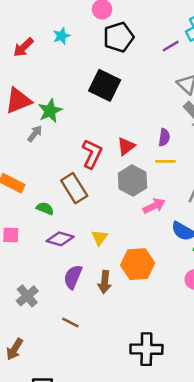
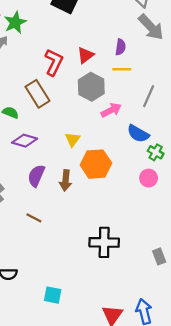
yellow triangle: (100, 238) -> (73, 139), moved

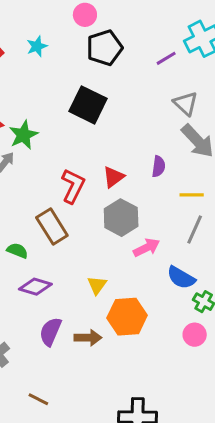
yellow line: (122, 69) -> (192, 195), moved
brown arrow: (66, 180) -> (88, 338), turned -96
brown line: (34, 218) -> (38, 399), moved

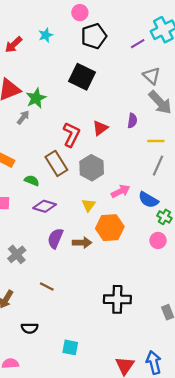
gray hexagon: (121, 218) -> (92, 168), moved
pink arrow: (147, 248) -> (121, 191), moved

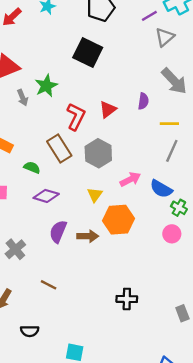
gray triangle: (152, 76) -> (165, 37), moved, turned 36
green star: (36, 98) -> (46, 86), moved
gray arrow: (23, 117) -> (23, 98), turned 120
black cross: (117, 299) -> (127, 299), size x0.7

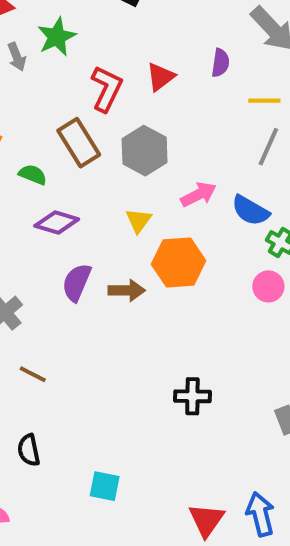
brown line: (49, 285) -> (33, 374), moved
black semicircle: (30, 331) -> (29, 450), turned 78

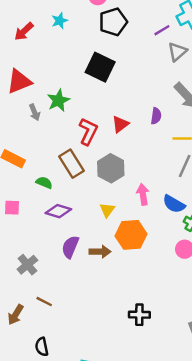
pink arrow: (198, 195) -> (143, 194), turned -72

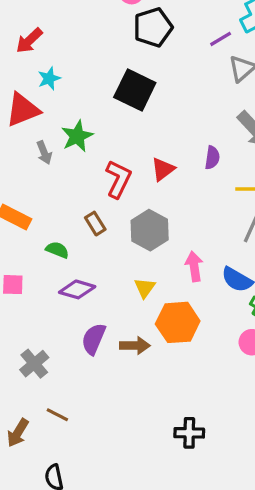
cyan star: (60, 21) -> (49, 78), moved
brown rectangle: (72, 164) -> (95, 224), size x0.6

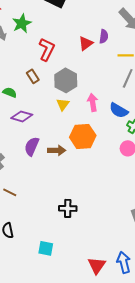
red triangle: (163, 169) -> (86, 43), moved
yellow triangle: (145, 288) -> (63, 104), moved
black cross: (189, 433) -> (68, 208), moved

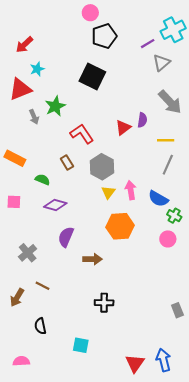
red L-shape: (47, 49) -> (82, 134), turned -60
yellow triangle: (63, 104) -> (108, 192), moved
brown arrow: (57, 150) -> (92, 259), moved

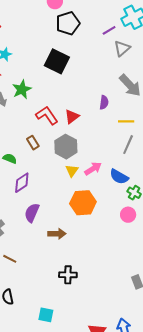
red triangle: (123, 127) -> (72, 116), moved
pink arrow: (131, 190) -> (93, 169), turned 66
purple diamond: (55, 205) -> (22, 183), turned -50

